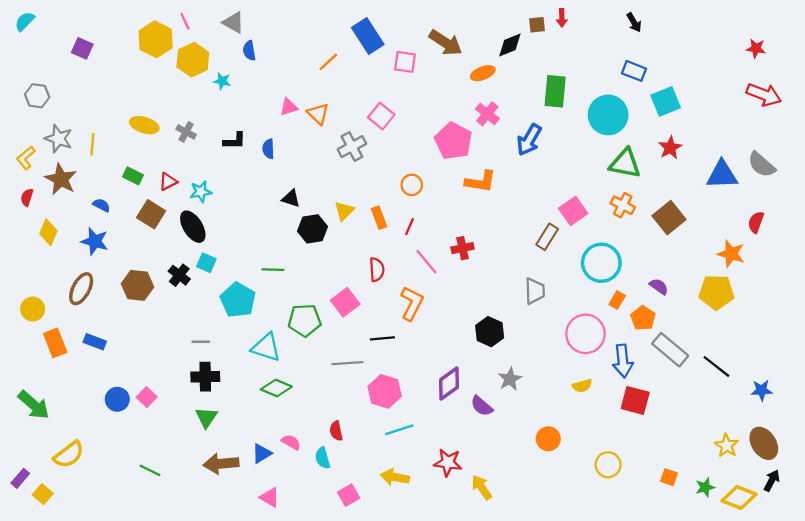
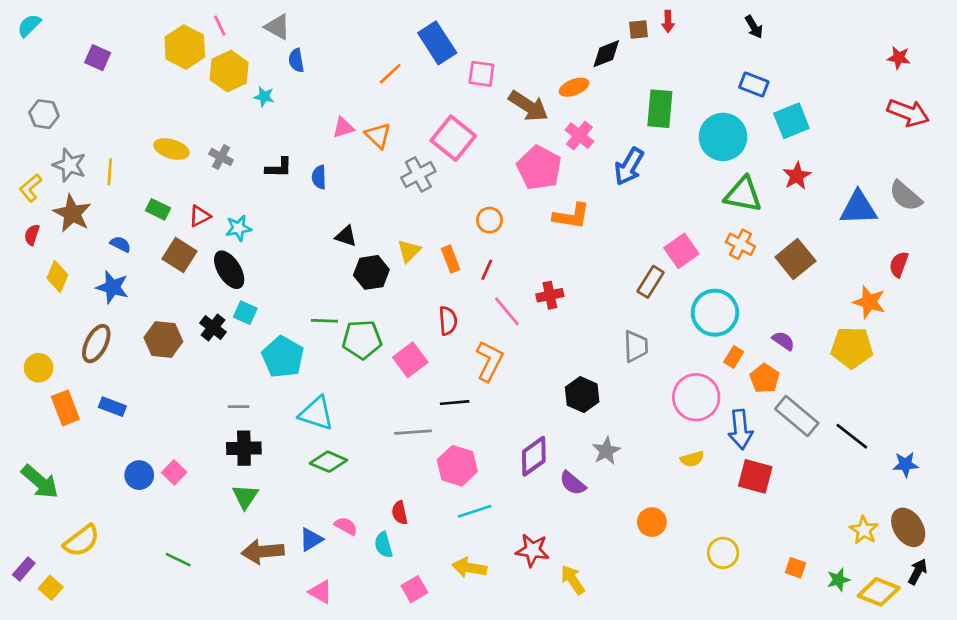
brown arrow: (446, 43) -> (528, 106), moved
pink square: (381, 116) -> (453, 138), size x1.4
green pentagon: (305, 320) -> (362, 340), moved

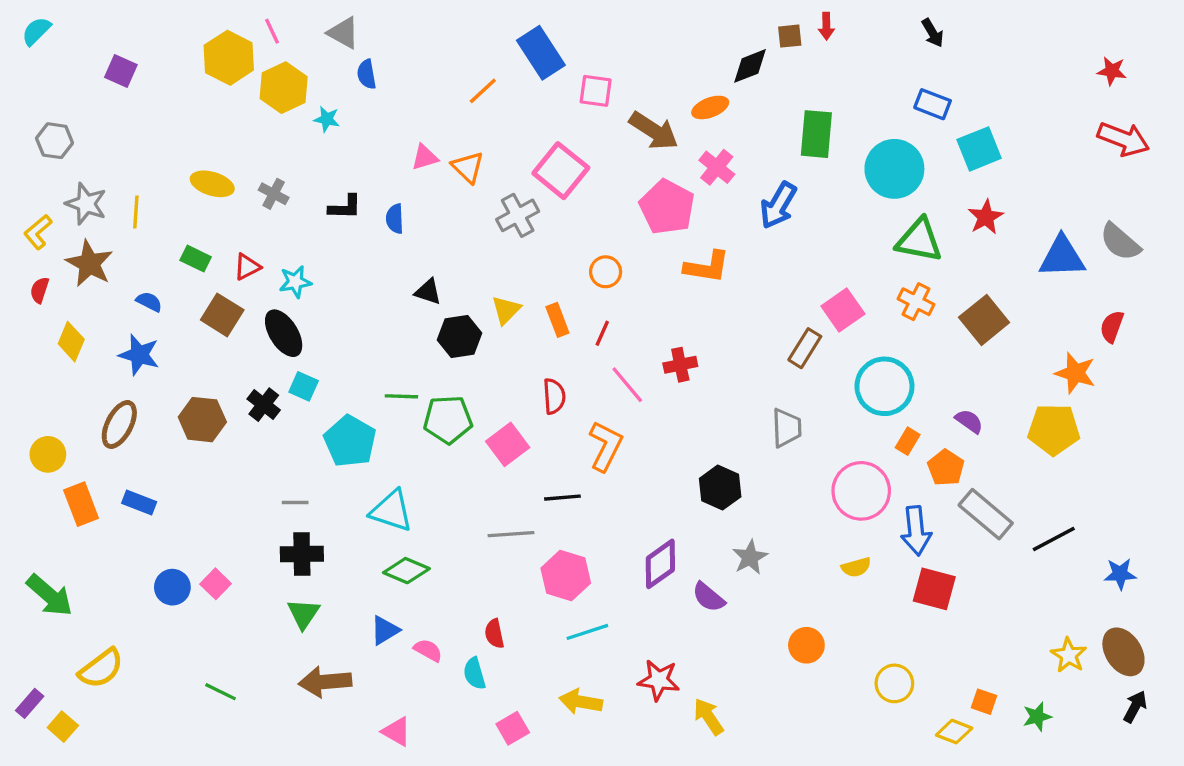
black line: (852, 436) -> (1054, 539), turned -66
blue triangle: (311, 539) -> (385, 630), moved
yellow diamond: (879, 592) -> (954, 732), moved, size x0.7

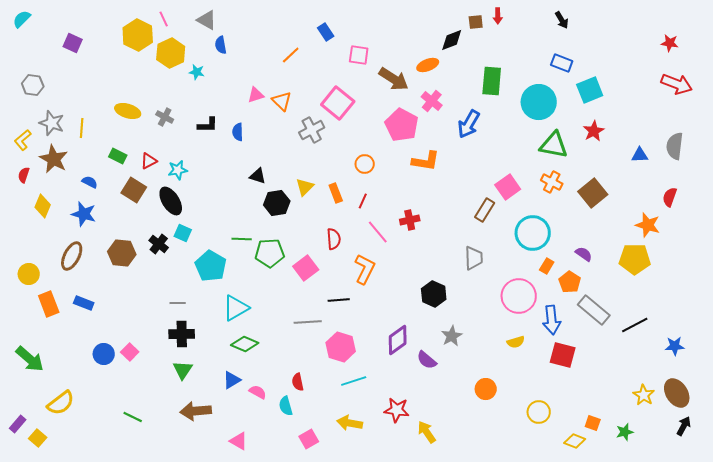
blue rectangle: (541, 53) -> (326, 32), size x0.6
gray semicircle: (1120, 242) -> (675, 146), turned 56
blue triangle: (1062, 257) -> (640, 155), size x0.6
cyan triangle: (391, 511) -> (236, 308), turned -48

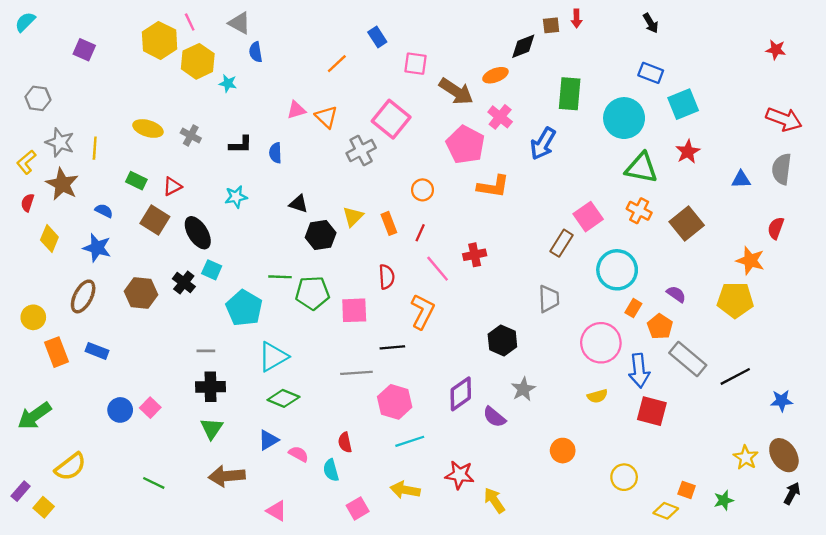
red arrow: (677, 84) -> (784, 119), moved
cyan star: (178, 170) -> (236, 197), moved
pink square: (306, 268) -> (354, 310), turned 35
green arrow: (30, 359) -> (34, 416), turned 104

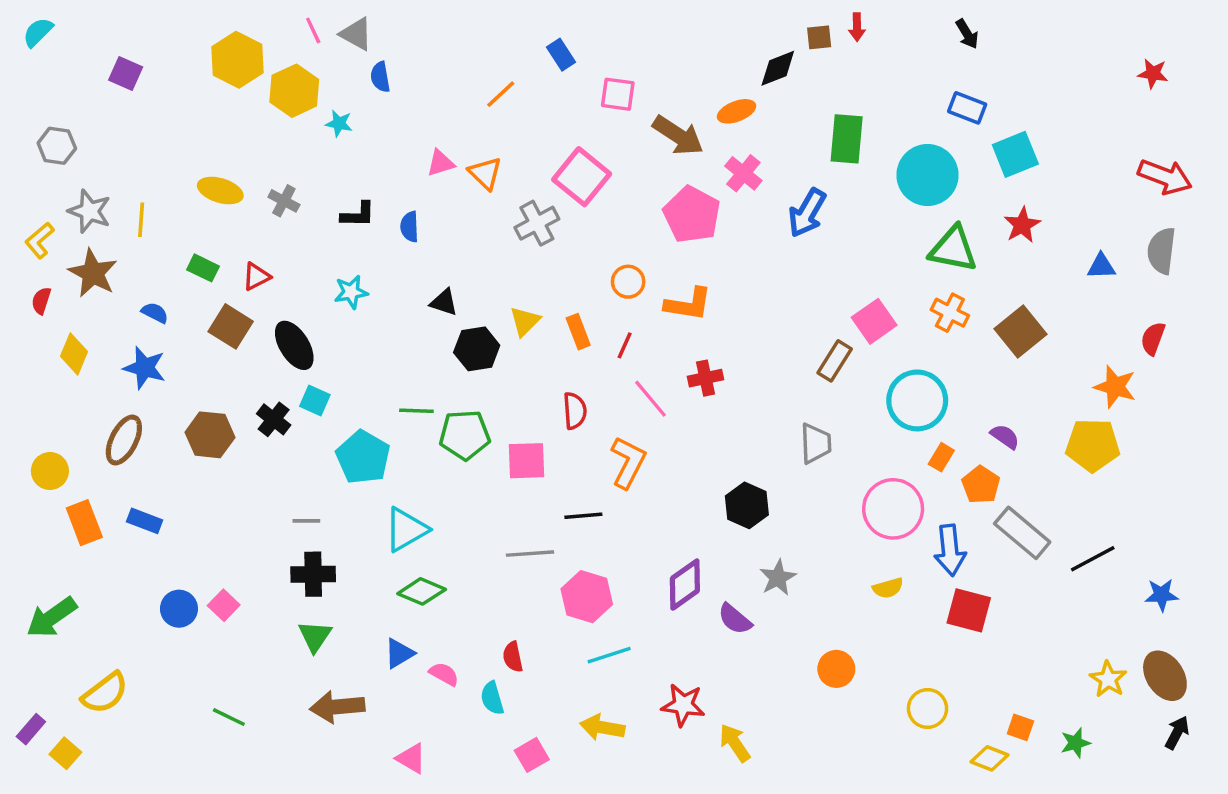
pink line: (190, 22) -> (313, 30), moved
orange L-shape: (493, 186) -> (688, 304), moved

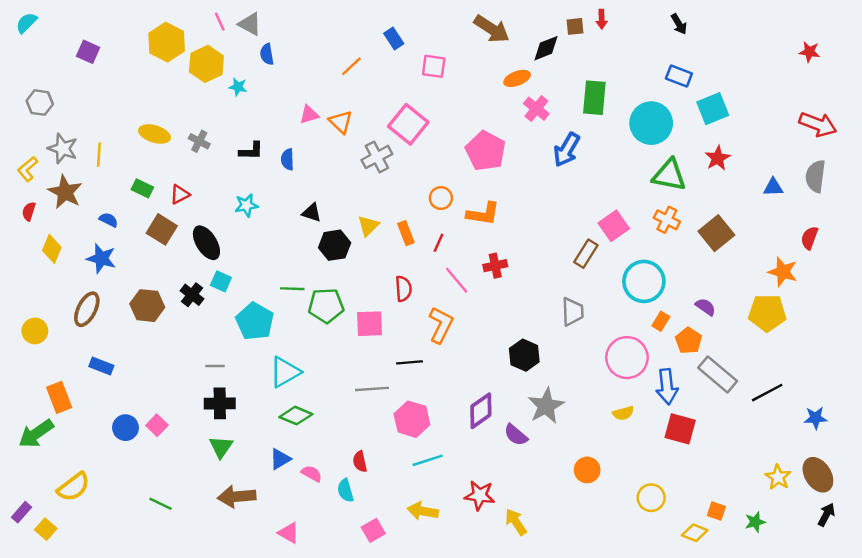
brown arrow: (678, 135) -> (492, 29), moved
pink cross: (743, 173) -> (536, 109), moved
orange rectangle: (84, 523) -> (59, 397), moved
gray star: (778, 578) -> (546, 406), size x1.4

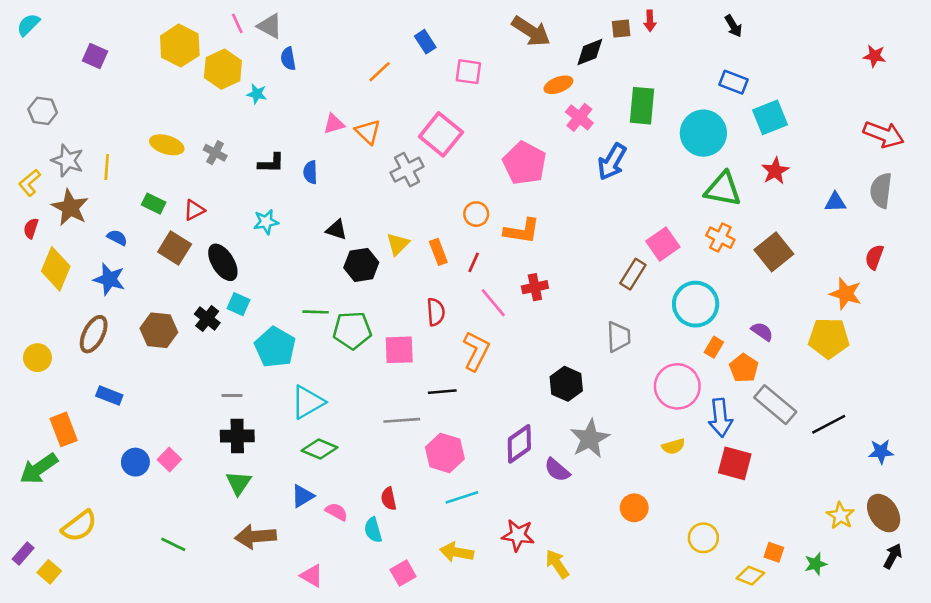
yellow diamond: (52, 249) -> (56, 269), size x1.4

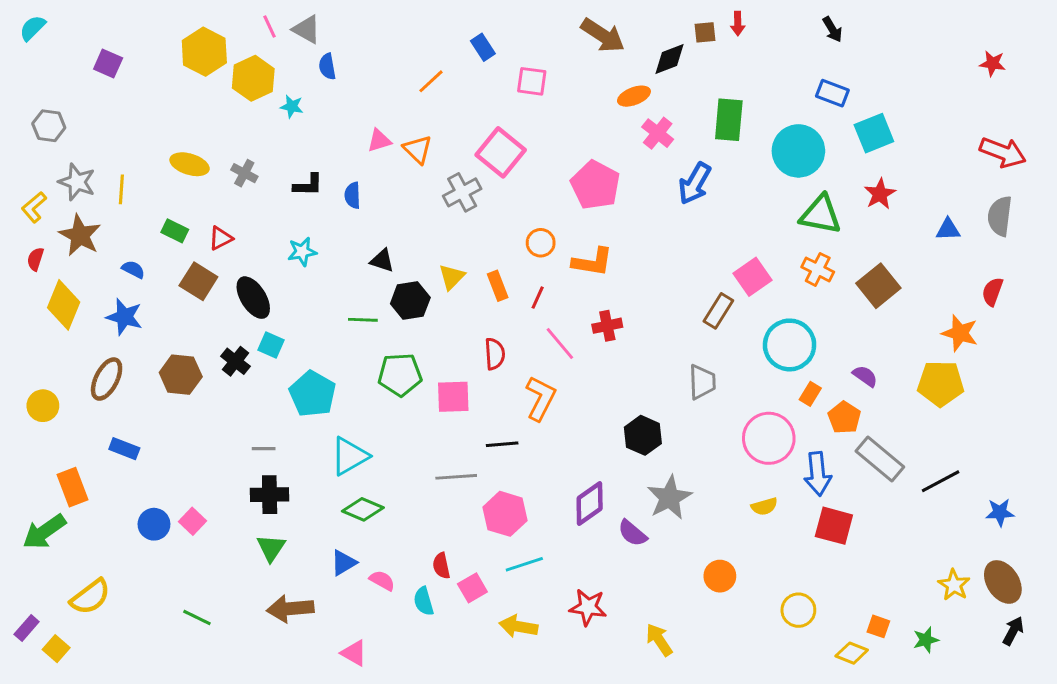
green line: (316, 312) -> (363, 320), moved
yellow arrow: (557, 564) -> (659, 640), moved
pink square: (403, 573) -> (472, 588), moved

